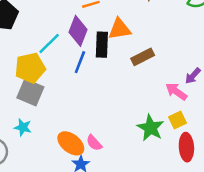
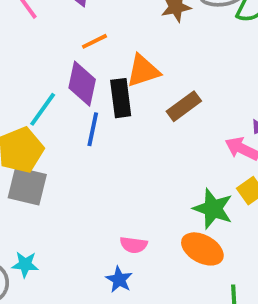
cyan star: (23, 127) -> (25, 264), moved
orange ellipse: (71, 143) -> (202, 249), moved
pink semicircle: (94, 143) -> (134, 245), turned -30

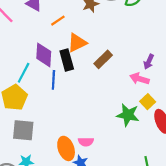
orange line: (95, 41) -> (58, 21), moved
gray square: (27, 186) -> (23, 130), moved
orange ellipse: (202, 249) -> (66, 148), moved, turned 50

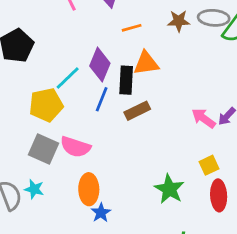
brown rectangle: (103, 59) -> (137, 111), moved
pink arrow: (139, 79) -> (204, 118), moved
green star: (128, 115) -> (169, 189), moved
pink semicircle: (86, 142) -> (75, 147), moved, size x1.5

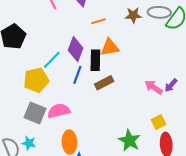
pink semicircle: (75, 147) -> (59, 111), turned 150

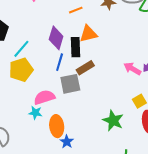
cyan line: (52, 60) -> (21, 49), moved
gray square: (35, 113) -> (70, 84), moved, turned -30
cyan star: (29, 143) -> (35, 113), moved

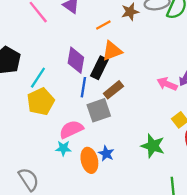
orange line: (76, 10) -> (103, 25), moved
black rectangle: (76, 47) -> (99, 68), turned 36
blue star: (67, 142) -> (106, 153), moved

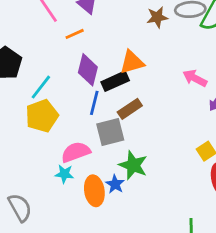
orange line: (103, 25) -> (75, 34), moved
black rectangle: (99, 68) -> (115, 81), turned 35
pink arrow: (167, 84) -> (195, 78), moved
green star: (153, 146) -> (133, 165), moved

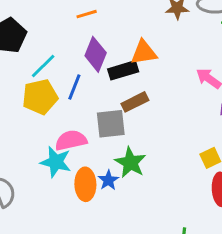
blue line: (94, 103) -> (74, 87), moved
cyan star: (64, 174) -> (56, 162), size x1.5

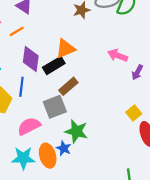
cyan star: (56, 162) -> (23, 158), moved

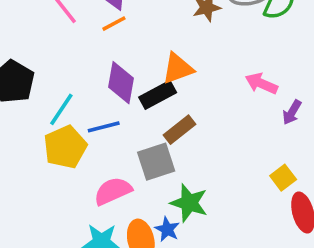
orange line: (17, 31) -> (114, 24), moved
blue line: (21, 87) -> (104, 127), turned 66

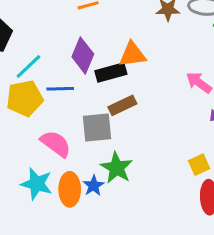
pink semicircle: (113, 191) -> (56, 144), turned 48

